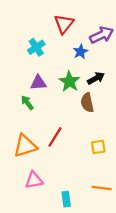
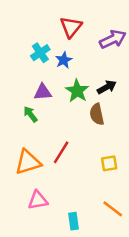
blue star: (80, 52) -> (64, 60), moved
orange line: (102, 188) -> (113, 209), turned 30

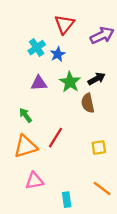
green arrow: (30, 114) -> (26, 115), moved

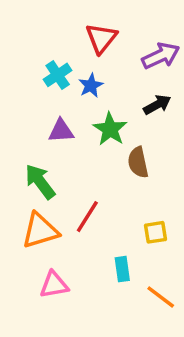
black arrow: (97, 79) -> (157, 105), moved
green arrow: (26, 115) -> (40, 182), size x1.5
cyan rectangle: (67, 200) -> (122, 269), moved

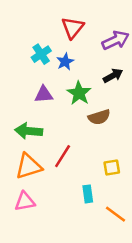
brown semicircle: (138, 162) -> (99, 117), turned -95
green arrow: (40, 182) -> (29, 131), turned -48
pink triangle: (54, 285) -> (25, 201), moved

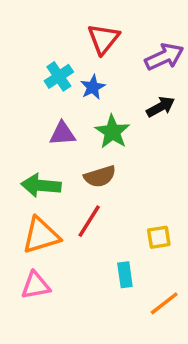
brown semicircle: (99, 117) -> (100, 176), moved
orange line: (116, 214) -> (164, 303), turned -75

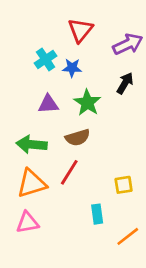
blue star: (93, 87) -> (72, 68), turned 30
black arrow: (161, 107) -> (125, 83), turned -30

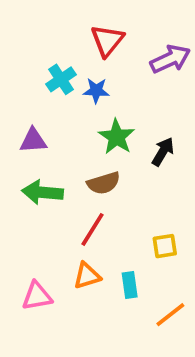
black arrow: (125, 83) -> (163, 152), moved
purple triangle: (48, 104) -> (33, 141), moved
orange triangle: (32, 183) -> (87, 276), moved, size x0.7

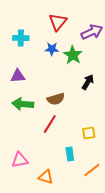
cyan cross: (61, 79) -> (21, 38), moved, turned 35
green star: (117, 137) -> (73, 55), moved
orange triangle: (87, 276) -> (46, 177), moved, turned 35

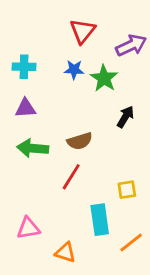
cyan cross: (21, 38) -> (24, 67), moved
cyan rectangle: (70, 154) -> (100, 220), size x1.5

